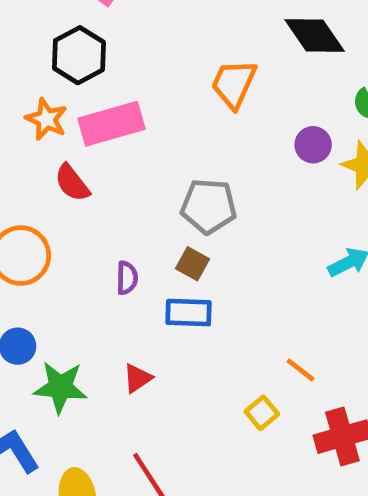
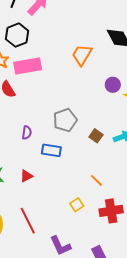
gray pentagon: (209, 206) -> (65, 120), moved, turned -30
brown square: (193, 264) -> (96, 136), moved
yellow square: (262, 413) -> (77, 205), moved

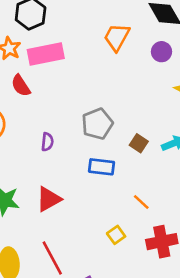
purple circle: (113, 85) -> (162, 52), moved
blue rectangle: (51, 150) -> (102, 167), moved
red triangle: (26, 176) -> (49, 199), size x1.5

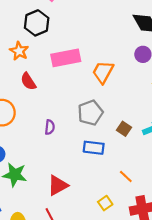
orange trapezoid: (117, 37) -> (103, 72), moved
pink rectangle: (46, 54) -> (66, 58), moved
red triangle: (49, 199) -> (58, 185), moved

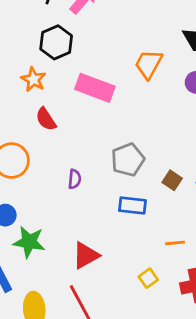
pink rectangle: (66, 58) -> (95, 88), turned 32
orange trapezoid: (103, 72) -> (149, 64), moved
orange line: (126, 176) -> (175, 243), turned -48

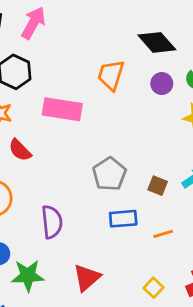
purple semicircle: (75, 179) -> (52, 222), moved, size x1.6
orange line: (175, 243) -> (163, 234), moved

